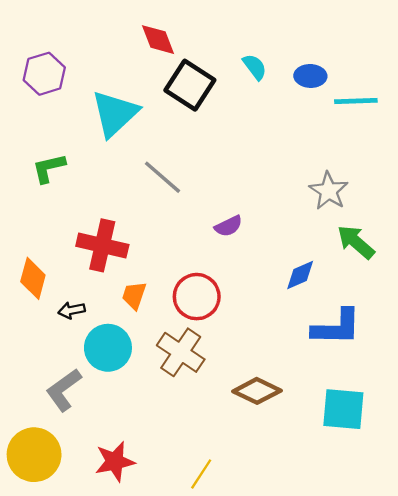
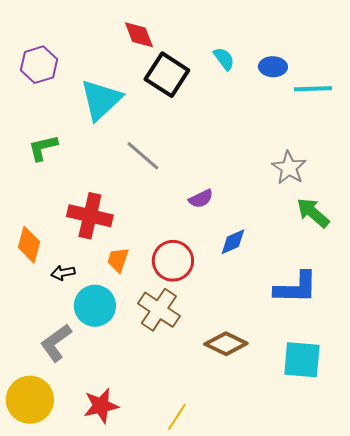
blue diamond: (300, 275) -> (233, 242), moved

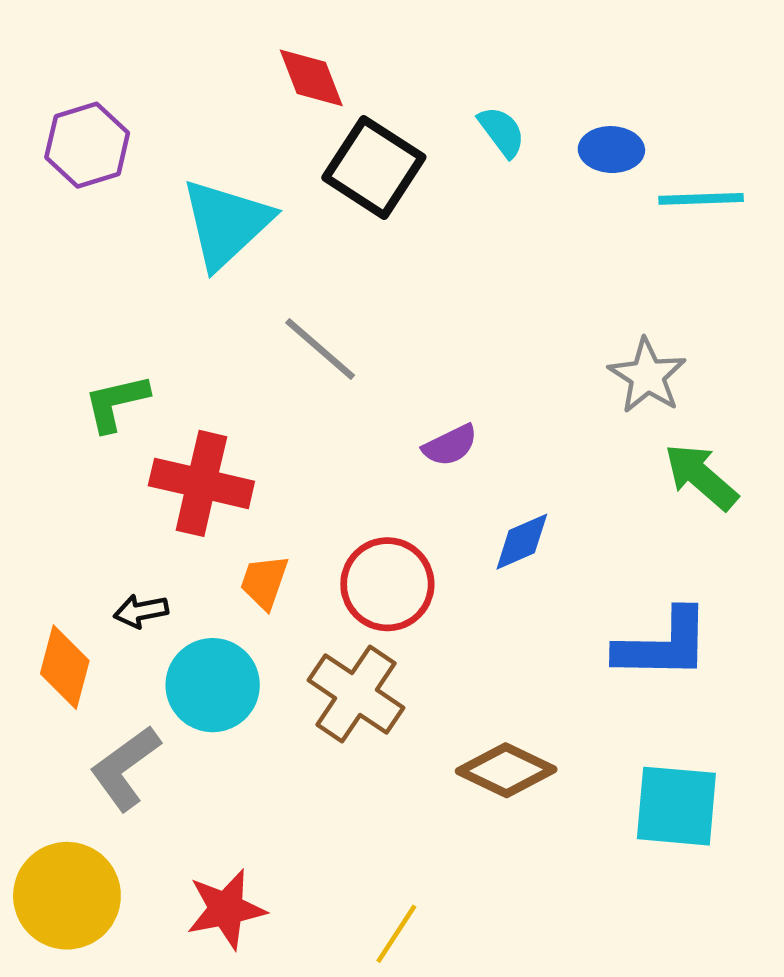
green L-shape: (43, 148) -> (116, 403), moved
orange diamond: (29, 245) -> (65, 667), moved

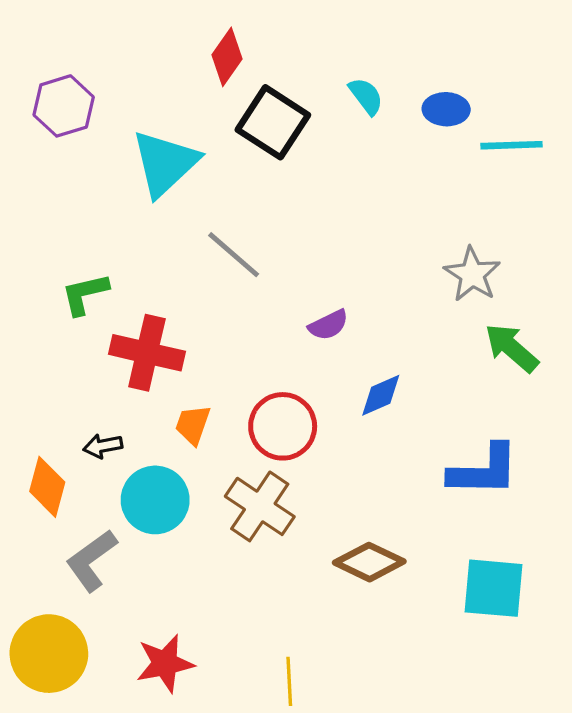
red diamond: (311, 78) -> (227, 57), turned 56
yellow line: (396, 934) -> (289, 681), turned -36

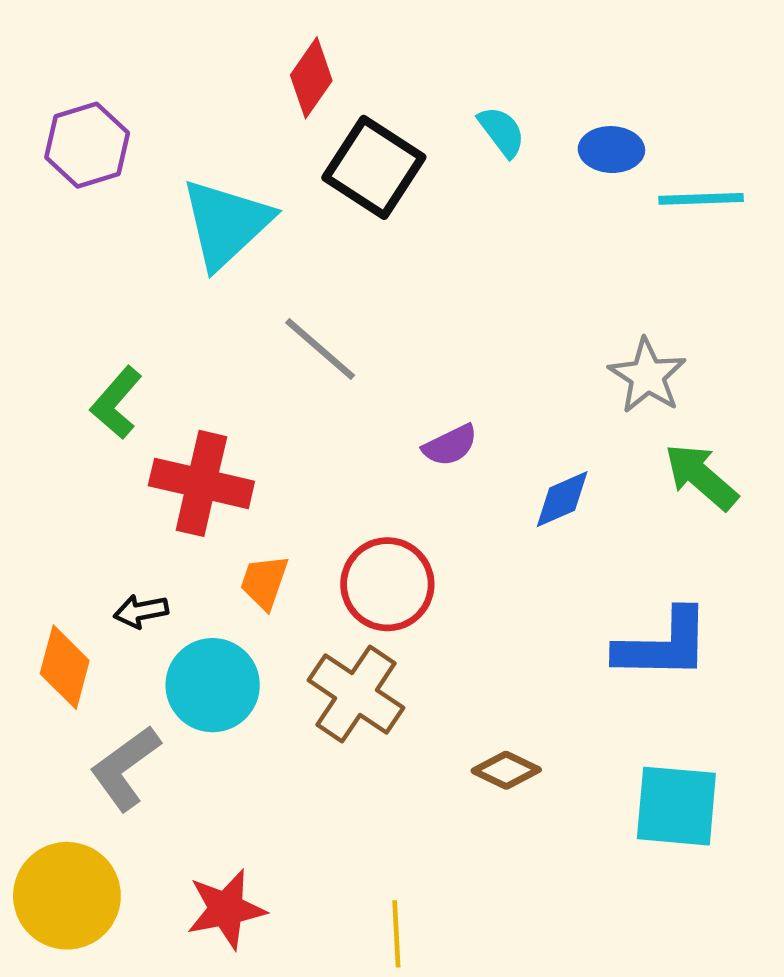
green L-shape: (85, 294) -> (116, 403), turned -36
blue diamond: (381, 395) -> (562, 499), moved
brown diamond: (369, 562) -> (506, 770), size x0.7

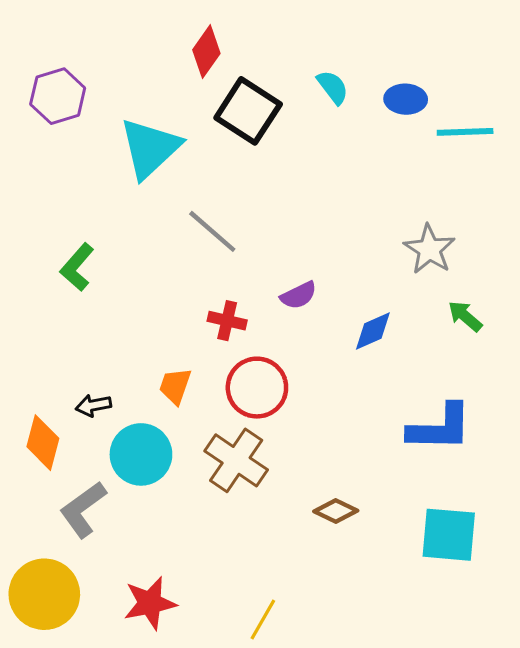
green arrow: (701, 477) -> (465, 316), size x0.7
red cross: (201, 483) -> (227, 321), moved, size x0.6
yellow line: (396, 934) -> (263, 619), turned 33

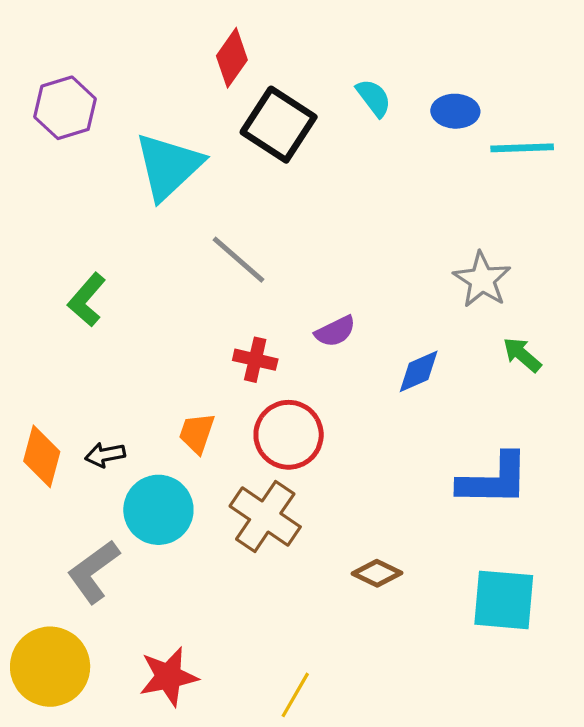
orange diamond: (43, 443) -> (42, 456), moved

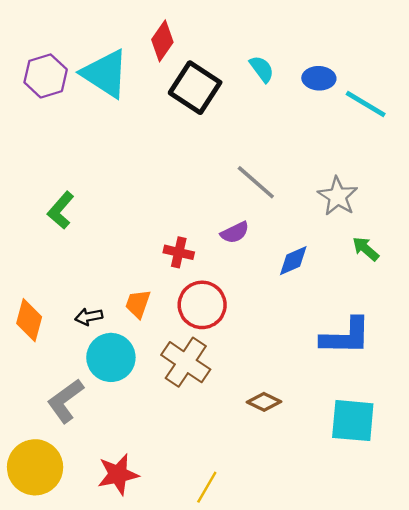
cyan line: (522, 148) -> (366, 104), turned 33
cyan triangle: (168, 166) -> (105, 74), moved, turned -44
gray line: (239, 260) -> (256, 182), moved
black arrow: (105, 455) -> (89, 317), moved

